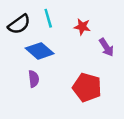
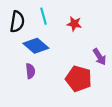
black semicircle: (19, 24) -> (17, 22), turned -45
purple arrow: (106, 47) -> (100, 57), moved

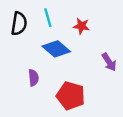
blue diamond: (36, 46) -> (56, 49), moved
red pentagon: (79, 79) -> (71, 96), moved

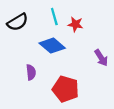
cyan line: (48, 18) -> (54, 17), moved
black semicircle: (19, 24) -> (18, 22), turned 50

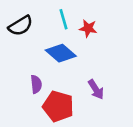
purple arrow: (101, 58) -> (96, 89), moved
red pentagon: (66, 89) -> (58, 106), moved

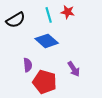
red star: (88, 28) -> (68, 12), moved

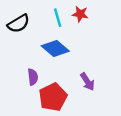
red pentagon: (45, 82) -> (53, 97), turned 30

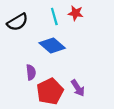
purple arrow: (87, 82) -> (78, 88), moved

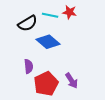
cyan line: (54, 16) -> (50, 15), turned -63
black semicircle: (17, 22) -> (28, 23), moved

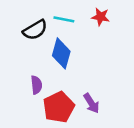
red star: (69, 12) -> (101, 17), moved
blue diamond: (48, 42) -> (61, 53), turned 65

